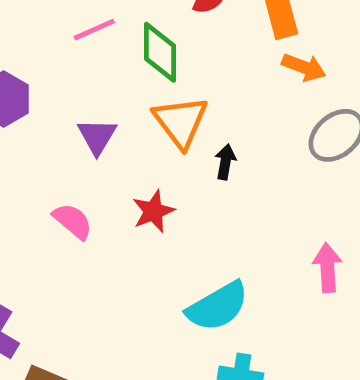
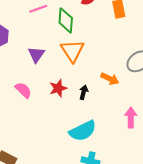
orange arrow: (304, 67) -> (110, 79), moved
black arrow: (225, 162) -> (84, 92), moved

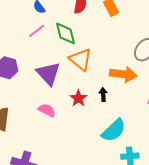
purple triangle: (36, 54) -> (48, 74), size x1.5
orange arrow: (110, 79) -> (123, 74), size x1.5

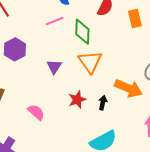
purple triangle: (48, 74) -> (54, 67), size x0.6
pink semicircle: (47, 110) -> (36, 112), moved

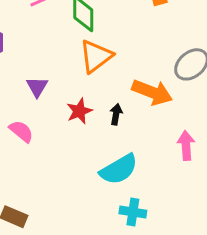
orange triangle: (90, 62) -> (96, 56), turned 30
purple triangle: (54, 67) -> (37, 87), moved

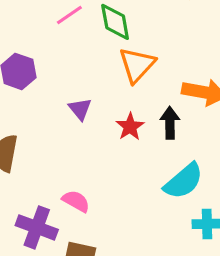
black arrow: (116, 114) -> (170, 123), size x1.4
pink semicircle: (21, 131) -> (76, 201), moved

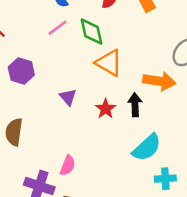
orange triangle: (137, 65) -> (109, 63), turned -40
pink semicircle: (76, 201) -> (68, 165), turned 84

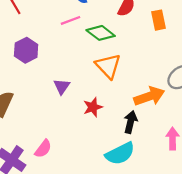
green diamond: (91, 32) -> (101, 33), turned -56
orange arrow: (159, 81) -> (149, 96), turned -44
black arrow: (135, 105) -> (131, 122), moved

